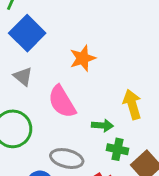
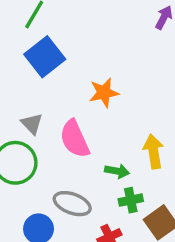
gray triangle: (23, 77) -> (32, 124), moved
green cross: (118, 149) -> (131, 200), turned -30

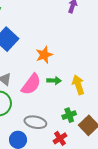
pink semicircle: (75, 139) -> (31, 84), turned -110
green arrow: (117, 171) -> (54, 81), moved

